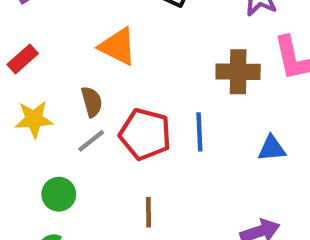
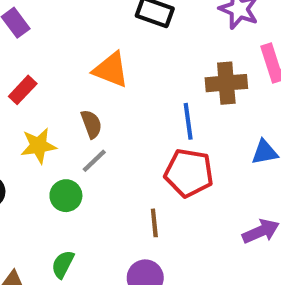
blue line: (199, 132) -> (188, 121), moved
red pentagon: (145, 134) -> (189, 173), moved
green circle: (59, 194) -> (66, 196), moved

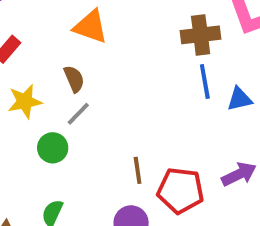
blue line: (188, 121) -> (205, 82), moved
red pentagon: (189, 173) -> (181, 190), moved

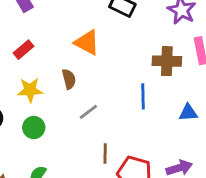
blue line: (205, 82) -> (143, 96), moved
gray line: (78, 114) -> (88, 112), moved
green circle: (53, 148) -> (34, 128), moved

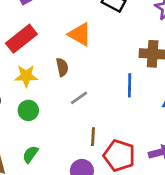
red rectangle: (23, 50) -> (21, 39), size x1.6

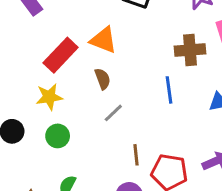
red rectangle: (21, 39) -> (61, 55), moved
brown semicircle: (62, 67) -> (103, 79), moved

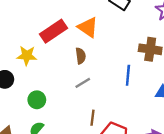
yellow star: (49, 97) -> (27, 56), moved
green circle: (58, 136) -> (37, 100), moved

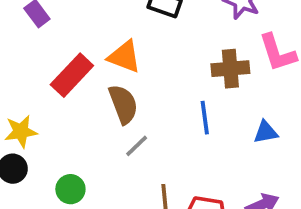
yellow star: (27, 56) -> (21, 131), moved
brown semicircle: (81, 56) -> (123, 104), size x1.5

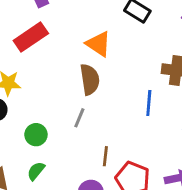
red rectangle: (72, 75) -> (31, 37), moved
gray line: (137, 146) -> (79, 118), moved, turned -36

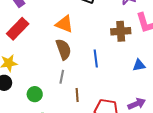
blue line: (149, 103) -> (96, 58), moved
brown line: (105, 156) -> (77, 95), moved

